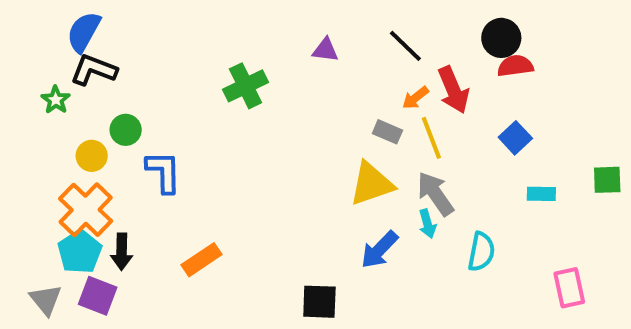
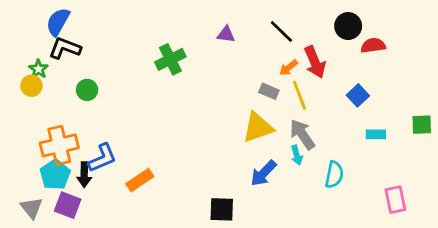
red semicircle: (515, 66) -> (373, 45), moved
yellow circle: (92, 156) -> (31, 86), moved
blue L-shape: (164, 172) -> (102, 158), moved, turned 68
orange cross: (86, 210) -> (59, 145), turned 33

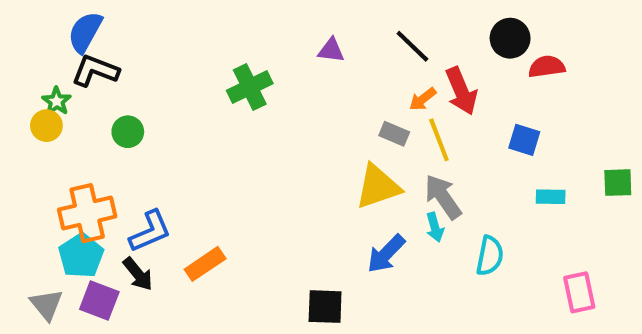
blue square: (358, 95) -> (524, 140), turned -30
black arrow: (84, 175) -> (138, 274), moved, turned -40

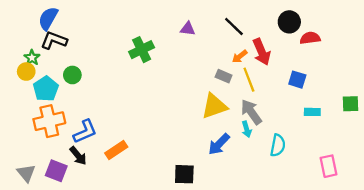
cyan pentagon: (81, 256) -> (46, 89), moved

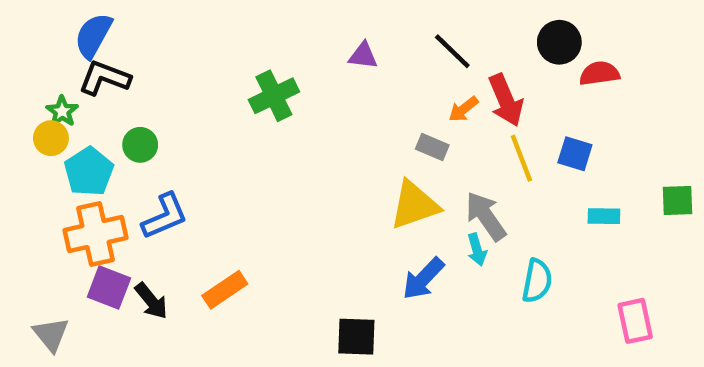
yellow line: (249, 80) -> (521, 158), moved
blue L-shape: (85, 132) -> (165, 216), moved
purple square: (56, 171) -> (109, 288), moved

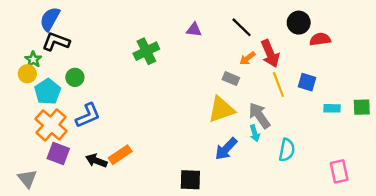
cyan rectangle: (604, 216) -> (332, 108), moved
orange cross: (96, 234) -> (51, 125), turned -36
black arrow: (151, 301) -> (96, 161), moved, turned 150

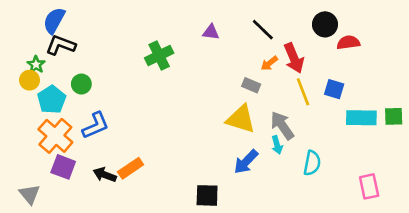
cyan rectangle: (332, 108) -> (361, 118), size x1.6
yellow triangle: (221, 109) -> (241, 119), turned 36

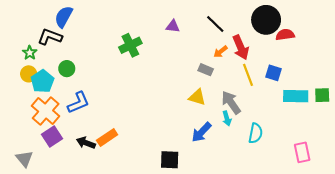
blue semicircle: (54, 21) -> (64, 17), moved
black circle: (325, 24) -> (266, 20), size x1.4
yellow circle: (30, 80) -> (29, 74), moved
yellow triangle: (241, 119) -> (197, 97), size x0.7
purple square: (63, 167) -> (52, 136), turned 36

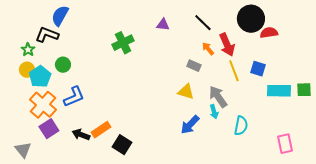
orange arrow: (220, 52) -> (208, 49), turned 88
black square: (170, 160) -> (122, 145), moved, turned 30

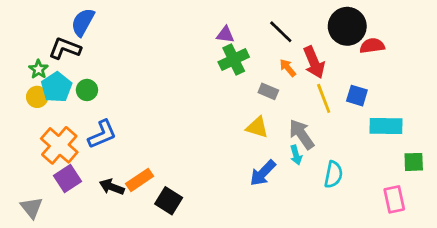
green cross: (123, 43) -> (234, 60), moved
cyan pentagon: (40, 77) -> (56, 87), moved
green square: (304, 90) -> (414, 162), moved

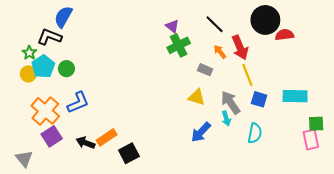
purple triangle: (225, 35) -> (172, 26), turned 32
blue square: (357, 96) -> (259, 99), moved
pink rectangle: (394, 199) -> (311, 140), moved
black square: (169, 201) -> (129, 153), turned 30

